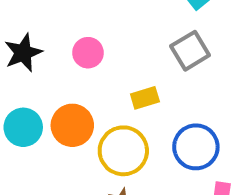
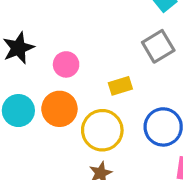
pink circle: (88, 53) -> (66, 64), moved

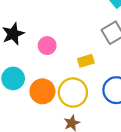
orange circle: (59, 109) -> (42, 91), moved

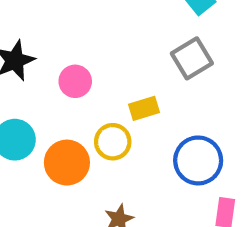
yellow circle: (73, 92) -> (113, 142), moved, size x0.7

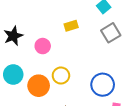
gray square: (192, 58) -> (111, 33), moved
yellow rectangle: (144, 108) -> (71, 26), moved

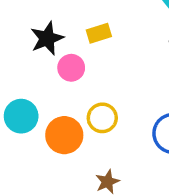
yellow rectangle: (71, 26) -> (99, 33), moved
black star: (13, 36) -> (47, 38), moved

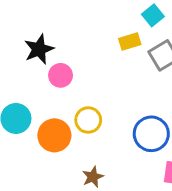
yellow rectangle: (99, 33) -> (130, 42), moved

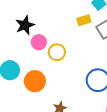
yellow circle: (88, 120) -> (57, 52), moved

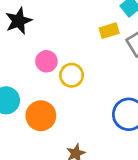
black star: (25, 25) -> (19, 21), moved

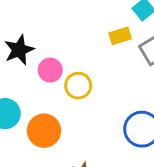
black star: (19, 21) -> (19, 50), moved

